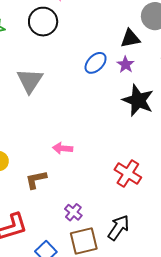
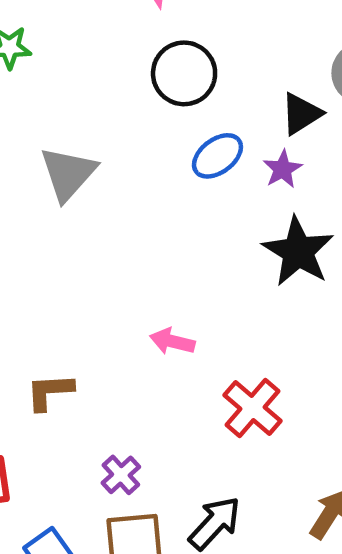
black circle: (43, 22) -> (184, 73), moved
black triangle: (130, 38) -> (301, 114), turned -30
pink arrow: (63, 148) -> (172, 341), moved

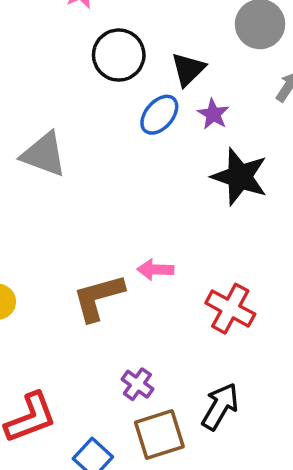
black triangle: (301, 114) -> (188, 69), moved
gray triangle: (68, 174) -> (44, 154), turned -39
brown L-shape: (50, 392) -> (98, 297), moved, size x1.4

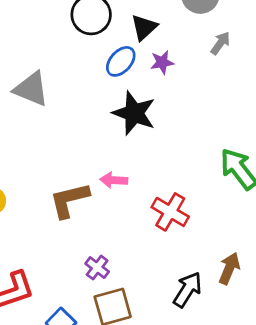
purple star: (213, 114) -> (162, 62), turned 30
black star: (240, 177) -> (134, 113), moved
black arrow: (220, 406) -> (188, 290), moved

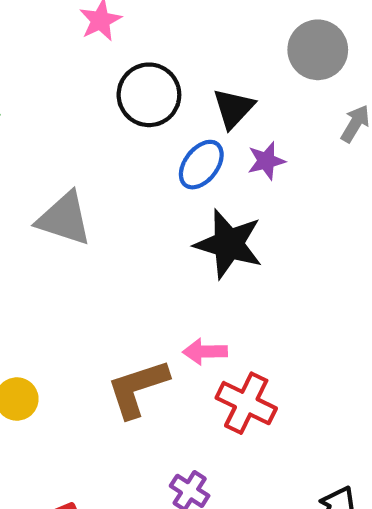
red cross: (170, 212) -> (246, 403), moved

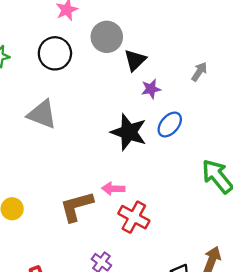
gray circle: (318, 50) -> (107, 37), moved
black circle: (149, 95) -> (55, 53), moved
blue ellipse: (201, 165) -> (170, 124), moved

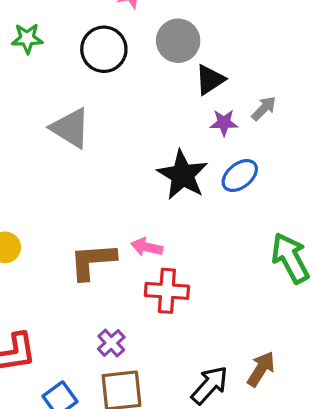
gray arrow: (199, 72) -> (264, 108), moved
red cross: (134, 217) -> (167, 291), turned -36

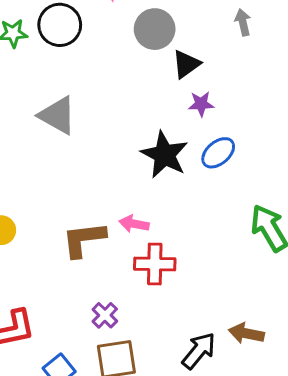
black circle: (104, 49) -> (60, 25), moved
gray arrow: (264, 108) -> (243, 22), moved, turned -55
brown arrow: (261, 369) -> (246, 333), turned -108

